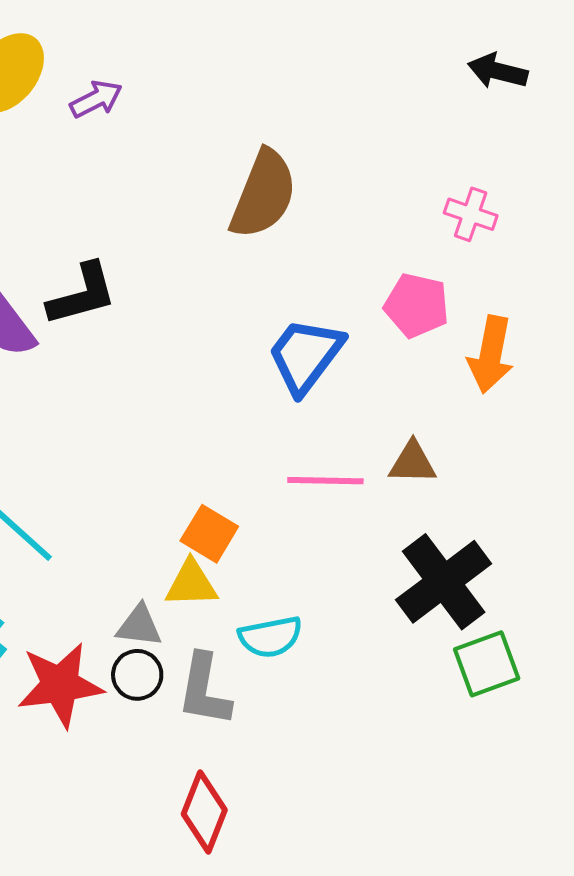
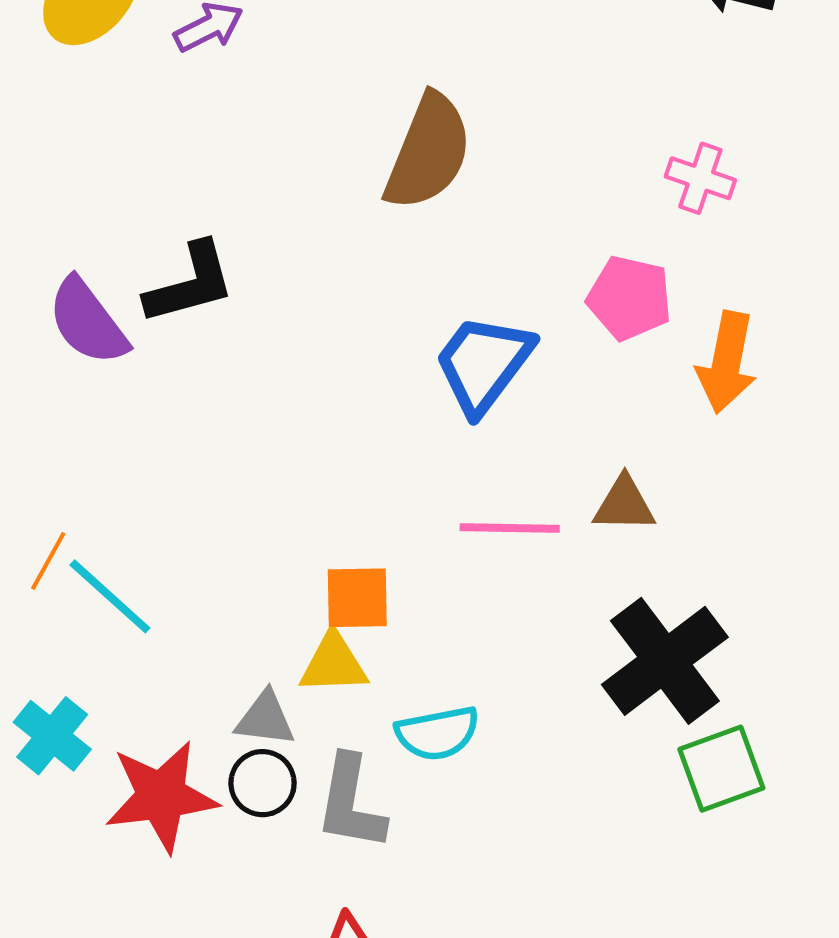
orange square: (209, 534) -> (357, 598), turned -32

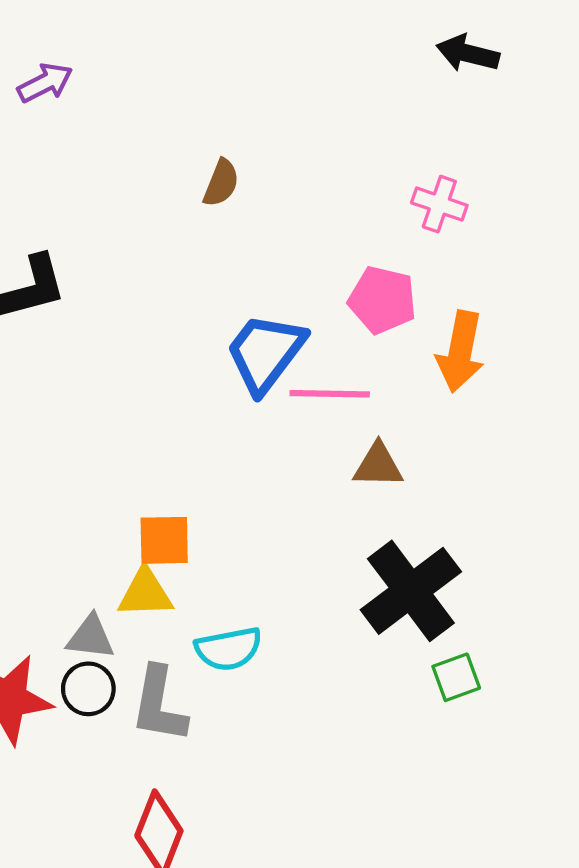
brown semicircle: (428, 152) -> (221, 183), size x0.5
pink line: (510, 528) -> (330, 394), moved
green square: (721, 769) -> (456, 677), size x0.7

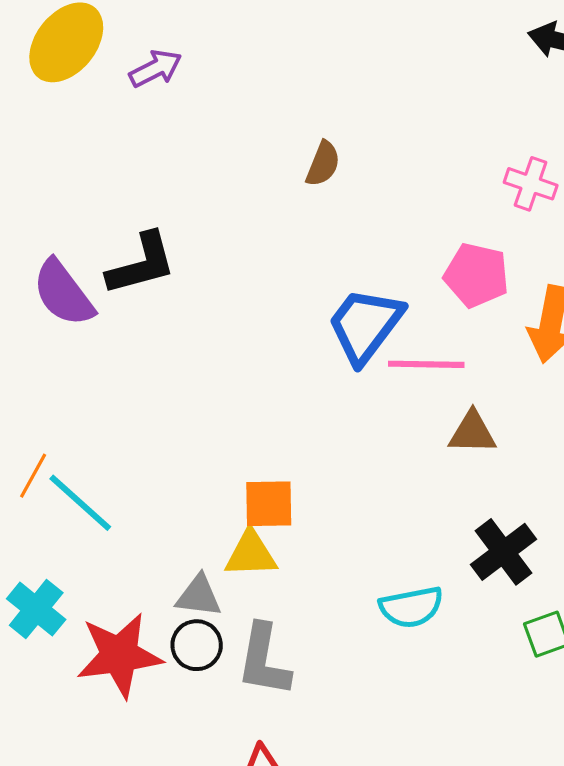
black cross: (411, 591) -> (504, 552), size x0.7
cyan semicircle: (229, 649) -> (411, 607), moved

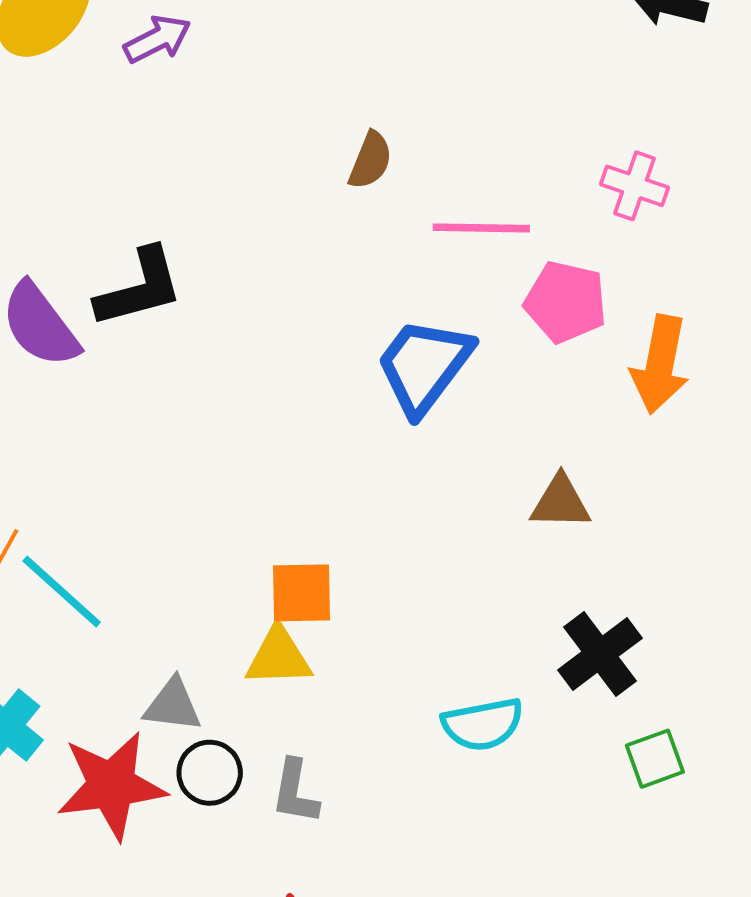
pink line: (426, 364) -> (481, 228), moved
gray triangle: (199, 596) -> (173, 705), moved
gray L-shape: (264, 660) -> (295, 792), size x0.7

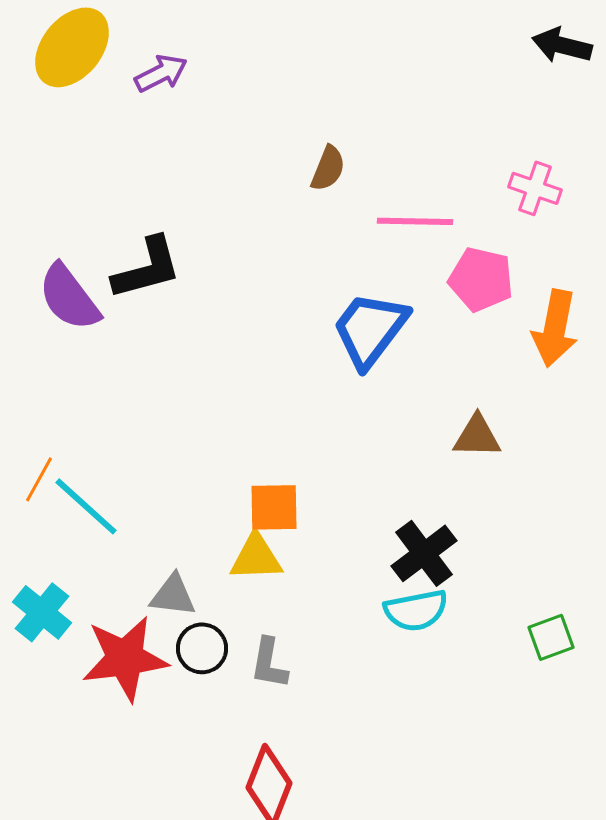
black cross: (600, 654) -> (424, 553), moved

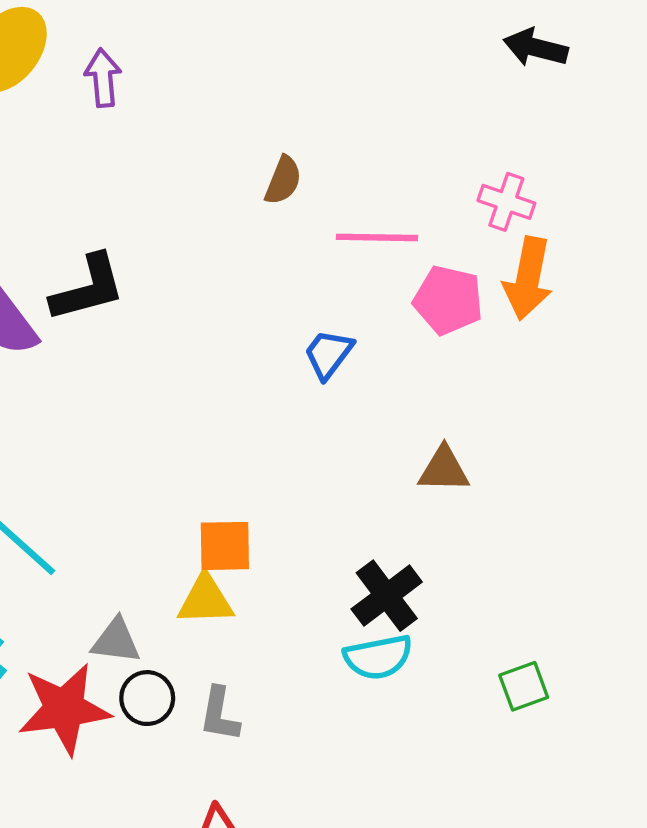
purple arrow: (161, 73) -> (103, 78), turned -68
orange arrow: (555, 328) -> (528, 278), moved
blue trapezoid: (370, 329) -> (328, 354), size x0.6

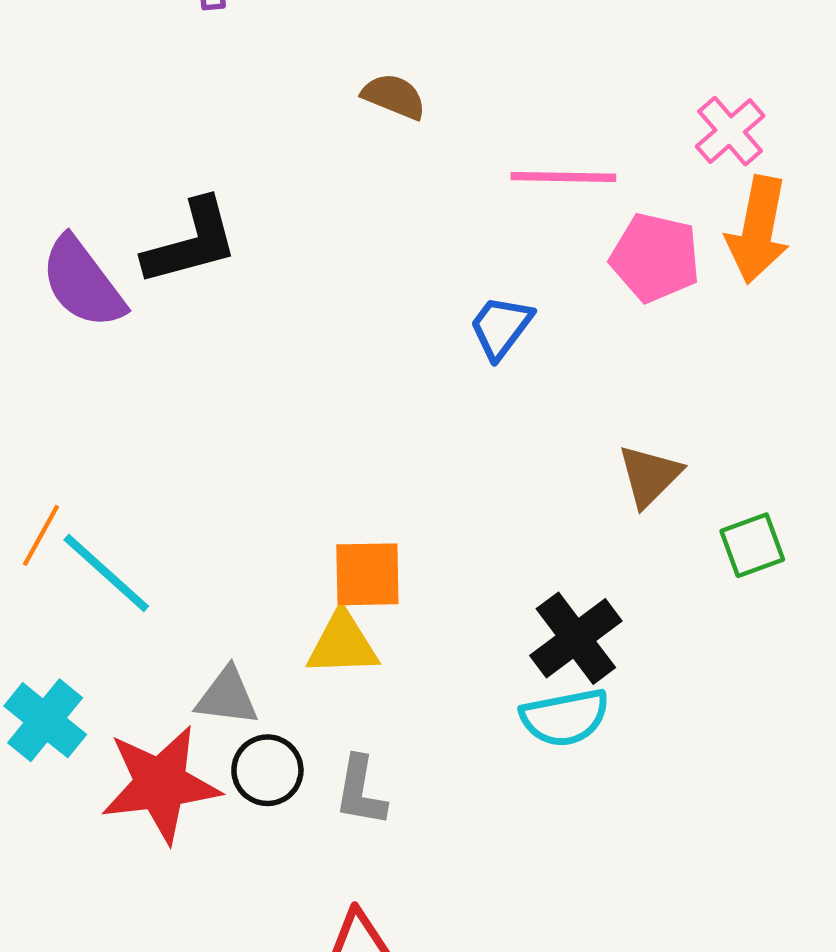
brown semicircle: (283, 180) -> (394, 96), moved, turned -90
pink cross: (506, 202) -> (730, 131), turned 30
brown triangle: (444, 469) -> (650, 476), turned -46
green square: (524, 686) -> (752, 545), moved

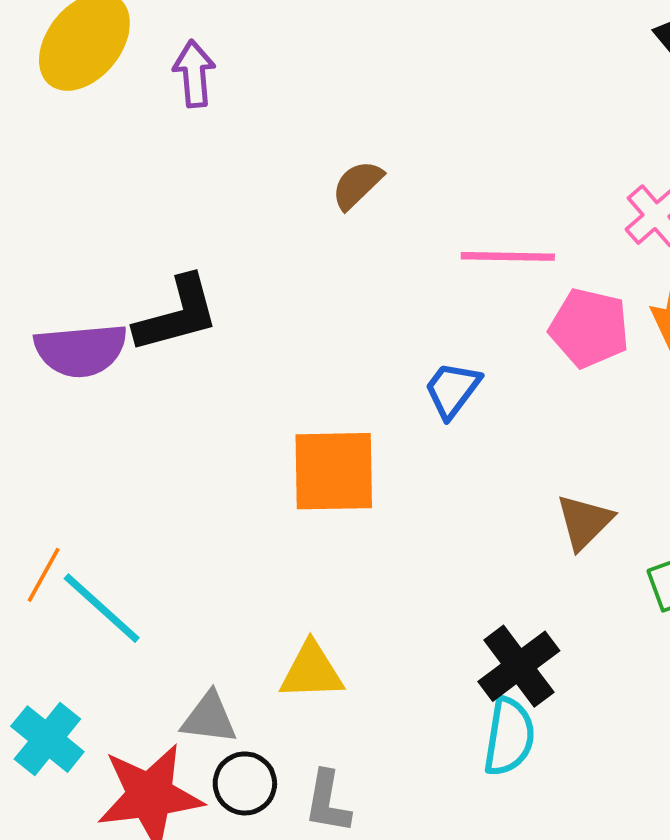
brown semicircle: (394, 96) -> (357, 185), turned -66
purple semicircle: (83, 283) -> (81, 350), turned -58
orange square: (367, 574) -> (334, 471), moved, size x1.4
cyan semicircle: (565, 717) -> (509, 737), turned -70

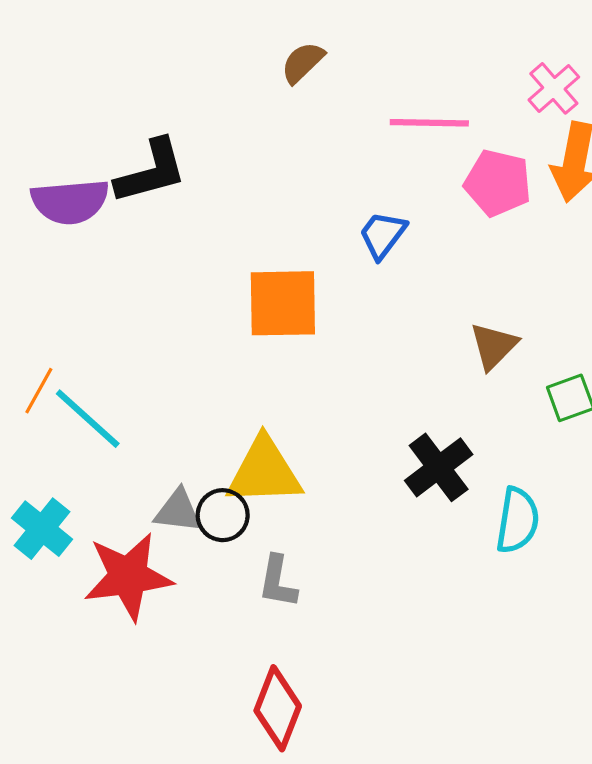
yellow triangle: (312, 671) -> (264, 472), size x1.4
cyan semicircle: (509, 737) -> (517, 520), moved
black circle: (245, 783) -> (223, 515), moved

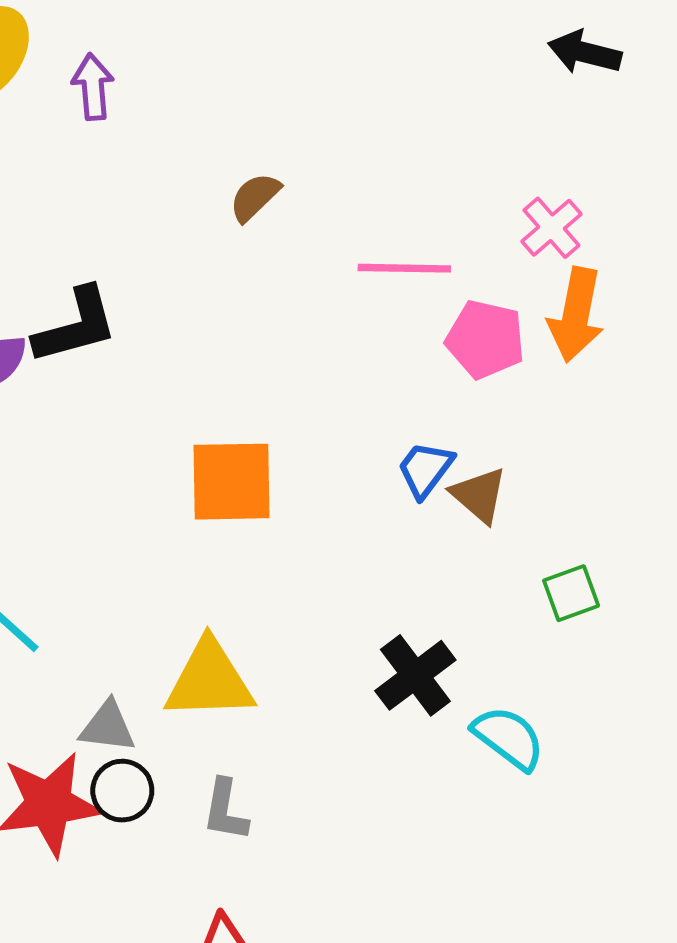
blue trapezoid: (383, 235) -> (425, 469), moved
brown triangle: (494, 346) -> (479, 495), moved, turned -34
black circle: (223, 515) -> (122, 791), moved
cyan semicircle: (517, 520) -> (509, 738), turned -62

